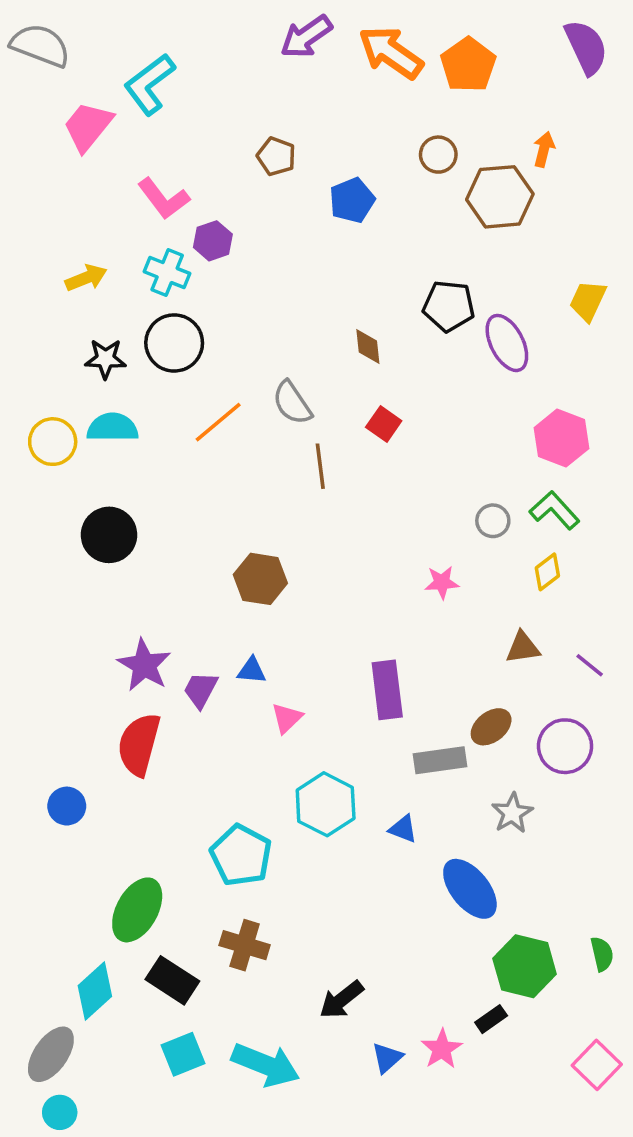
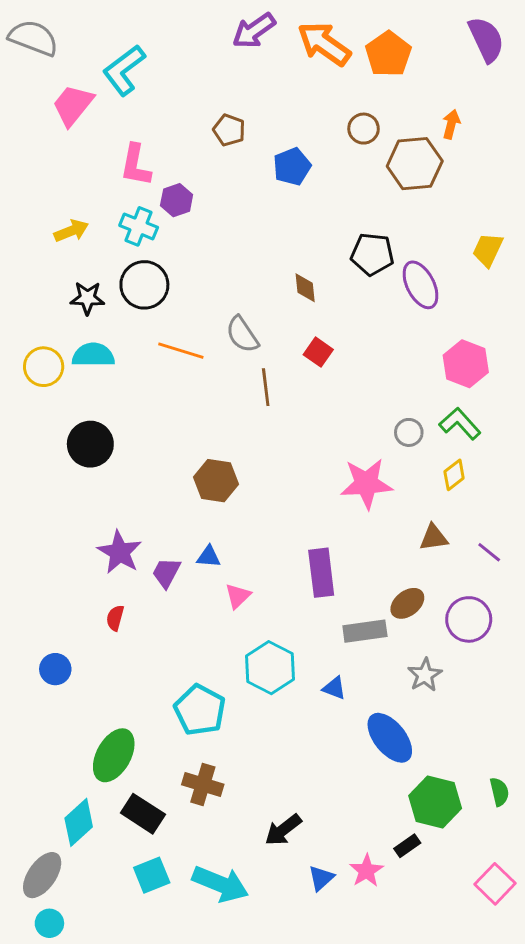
pink L-shape: (164, 199) -> (136, 165), turned 48
orange line: (218, 422) -> (181, 351), turned 57
pink star: (442, 582) -> (366, 484), size x1.8
red semicircle: (139, 744) -> (115, 618), size x0.5

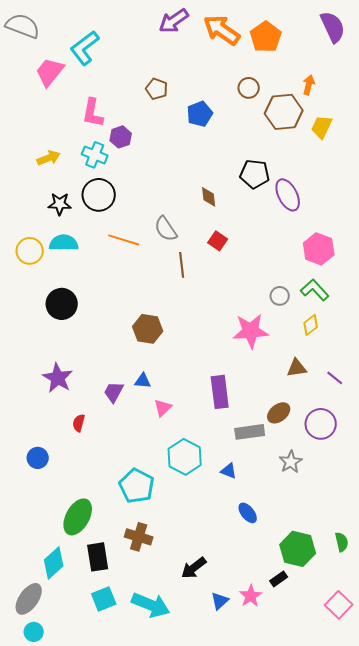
yellow trapezoid: (488, 250) -> (322, 127), moved
purple star: (120, 552) -> (58, 378), moved
blue ellipse: (390, 738) -> (248, 513), moved, size x0.6
black rectangle: (143, 814) -> (98, 557), turned 48

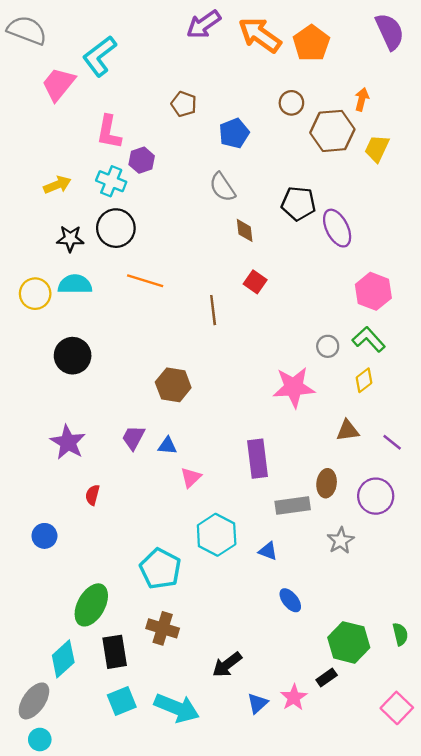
gray semicircle: (166, 229) -> (222, 187), moved
purple trapezoid: (114, 392) -> (133, 438), moved
brown ellipse: (279, 413) -> (327, 483), turned -45

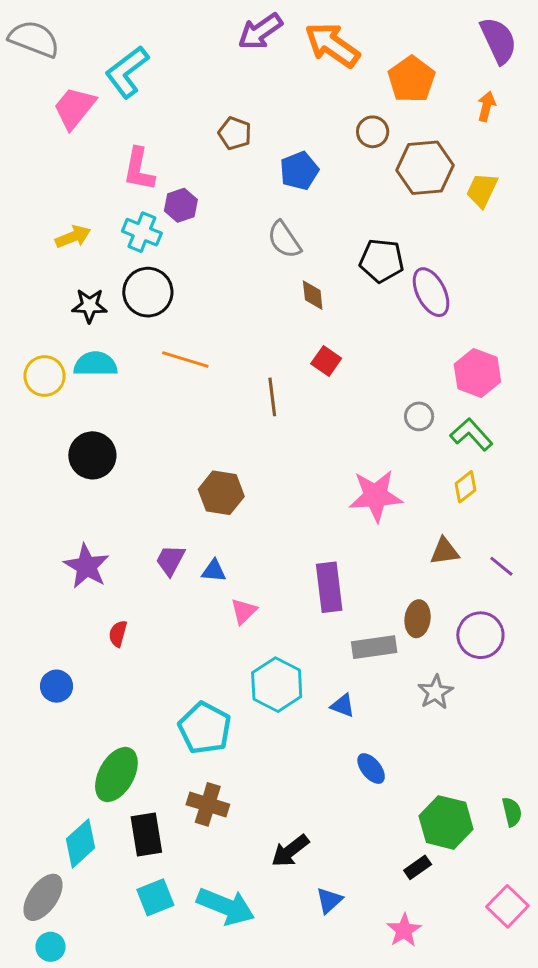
orange pentagon: (311, 43) -> (412, 79), moved
orange arrow: (362, 99) -> (486, 106), moved
gray circle: (328, 346) -> (419, 416), moved
pink star: (294, 697) -> (404, 930), moved

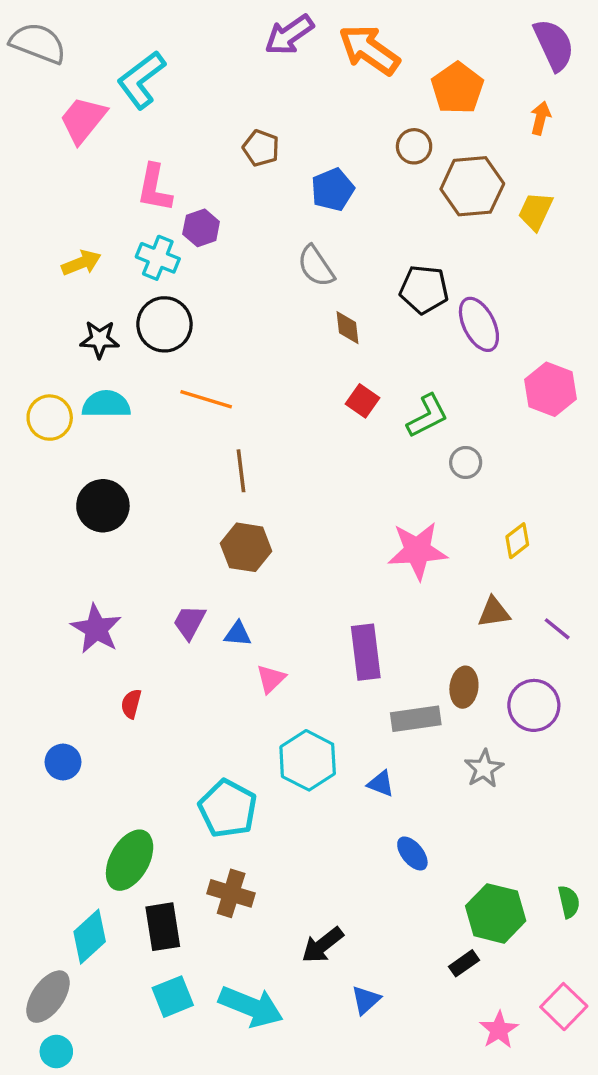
pink hexagon: (477, 373) -> (550, 389), moved
brown line: (272, 397) -> (241, 471), moved
green L-shape: (471, 434) -> (427, 416), moved, turned 105
pink star: (404, 930) -> (499, 1030), moved

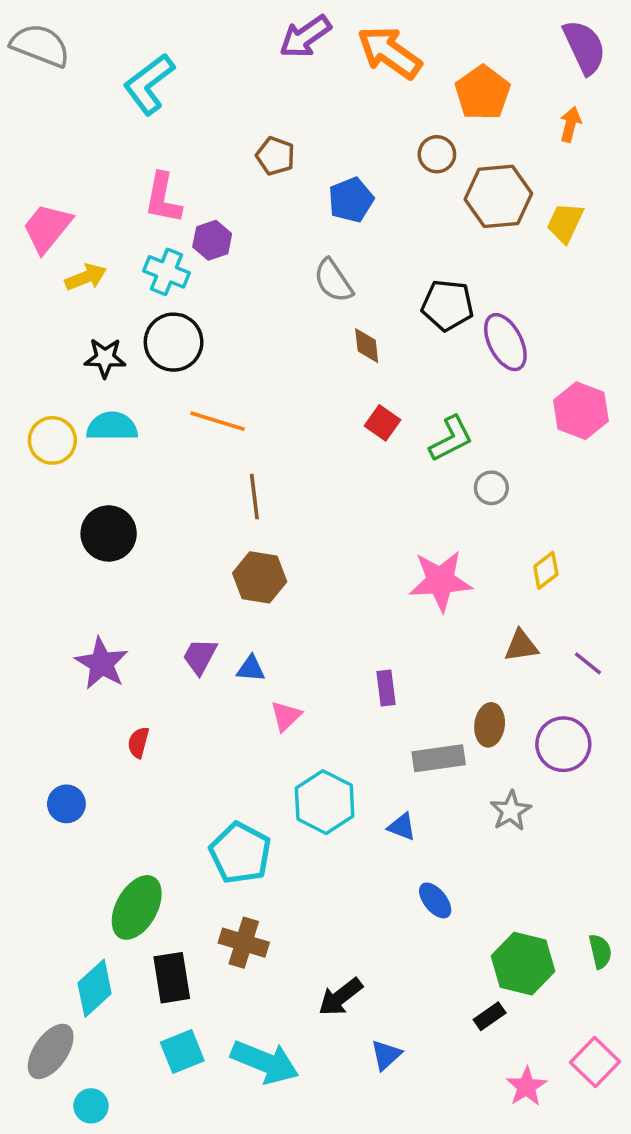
pink trapezoid: (83, 120) -> (47, 228), moved
purple rectangle: (366, 652) -> (386, 688), size x0.6
cyan circle: (56, 1051) -> (91, 1106), moved

